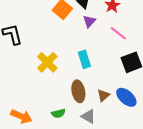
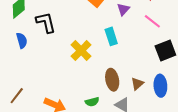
cyan rectangle: (84, 59) -> (111, 36), moved
blue ellipse: (126, 97) -> (160, 86), turned 45

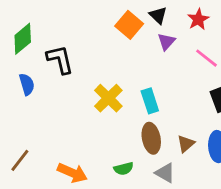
cyan rectangle: (111, 36) -> (150, 101), moved

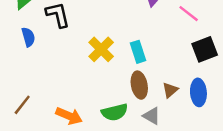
green semicircle: (124, 169) -> (115, 112), size x1.5

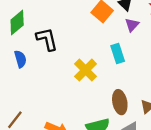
cyan rectangle: (138, 52) -> (118, 53), moved

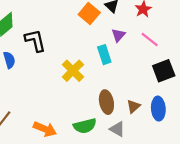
purple triangle: (132, 25) -> (118, 35), moved

